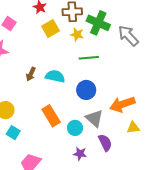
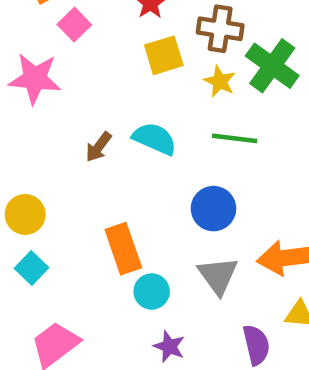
cyan semicircle: (55, 76) -> (155, 139), moved
cyan circle: (75, 128) -> (152, 291), moved
purple semicircle: (105, 143) -> (256, 345), moved

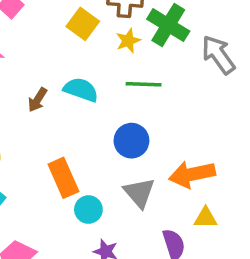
yellow square: (164, 55) -> (83, 24), turned -32
yellow star: (220, 81) -> (128, 41), turned 30

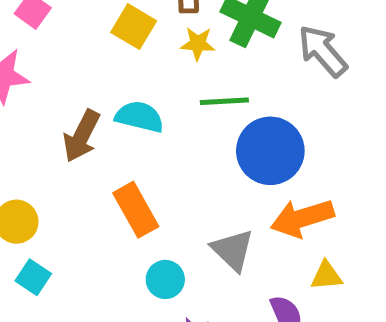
yellow star: (128, 41) -> (198, 44), turned 30
brown arrow: (38, 100) -> (82, 136), size x1.5
blue circle: (131, 141) -> (270, 151), moved, size x1.4
orange rectangle: (63, 178) -> (136, 210), moved

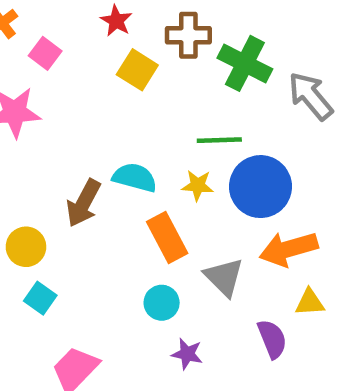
yellow star: (198, 44) -> (198, 185), moved
cyan semicircle: (139, 117) -> (135, 178), moved
brown arrow: (82, 136) -> (84, 203), moved
orange rectangle: (136, 210) -> (167, 238), moved

